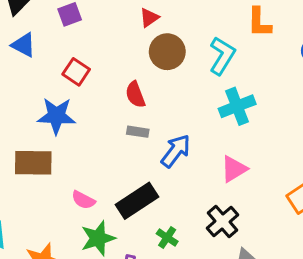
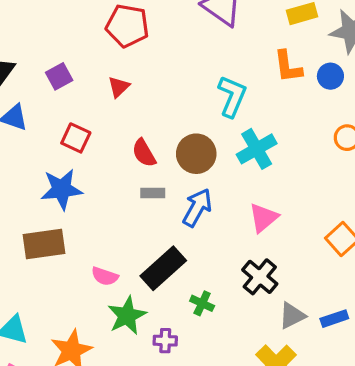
red triangle: (149, 18) -> (119, 87), moved
orange L-shape: (259, 22) -> (288, 66), moved
brown circle: (167, 52) -> (196, 154), moved

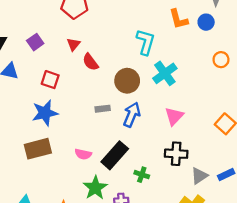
red semicircle: (144, 153) -> (90, 62), moved
pink semicircle: (105, 276) -> (83, 154), moved
black cross: (260, 277) -> (176, 154), turned -30

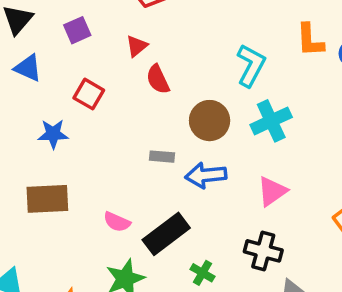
blue star: (45, 113) -> (53, 134), moved, size x0.7
blue arrow: (132, 115) -> (206, 175), turned -130

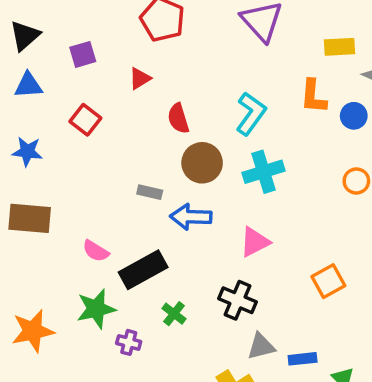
blue triangle: (28, 68) -> (28, 85), turned -36
red semicircle: (158, 79) -> (178, 118), moved
blue star: (53, 134) -> (27, 152), moved

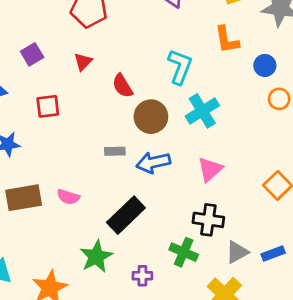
blue circle: (354, 116) -> (265, 65), moved
red square: (85, 120) -> (48, 106), turned -30
pink semicircle: (96, 251) -> (68, 197), moved
green cross: (174, 314) -> (184, 252), moved, size x1.4
purple cross: (129, 342) -> (142, 276), moved

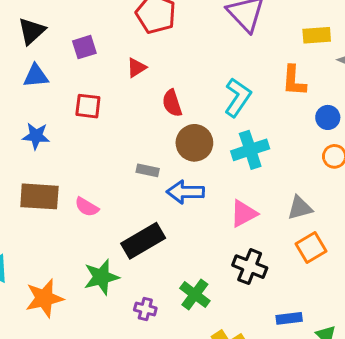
black cross: (208, 220) -> (250, 267), moved
gray triangle: (237, 252) -> (300, 208), moved

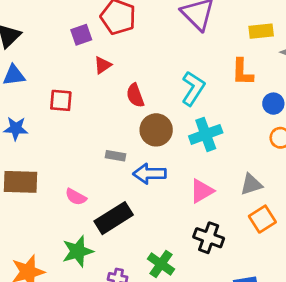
purple square: (84, 47) -> (81, 35), moved
pink semicircle: (87, 207) -> (76, 197), moved

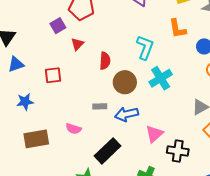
red semicircle: (135, 95) -> (105, 61), turned -144
pink triangle: (202, 191) -> (154, 134), moved
pink semicircle: (76, 197) -> (74, 129), moved

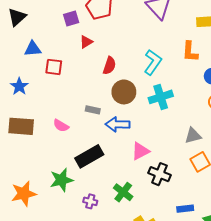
blue triangle: (16, 64) -> (33, 49), moved
blue star: (25, 102) -> (19, 86), turned 30

